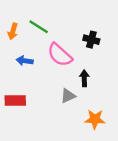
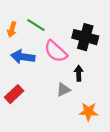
black cross: (91, 40) -> (85, 37), size x1.6
blue arrow: (25, 61) -> (23, 57), size x1.5
red rectangle: (15, 100) -> (14, 94), turned -42

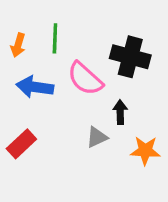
green line: (36, 25) -> (55, 38), turned 60
orange star: (89, 112) -> (145, 151), moved

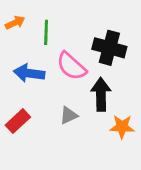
orange arrow: (18, 45) -> (15, 23), moved, turned -132
black arrow: (120, 112) -> (101, 94), size x1.6
gray triangle: (97, 137) -> (69, 115), moved

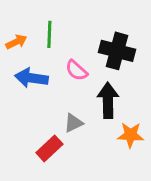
orange arrow: (15, 23) -> (16, 42), moved
pink semicircle: (71, 66) -> (76, 70), size x0.7
red rectangle: (18, 121) -> (49, 148), moved

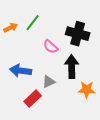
green line: (49, 34) -> (33, 23), turned 36
blue arrow: (31, 78) -> (21, 71), moved

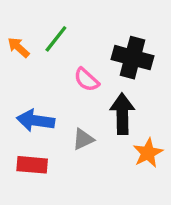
orange arrow: (11, 28) -> (18, 47), turned -112
orange star: (87, 90) -> (148, 153), turned -30
red rectangle: (33, 99) -> (32, 165), moved, turned 48

